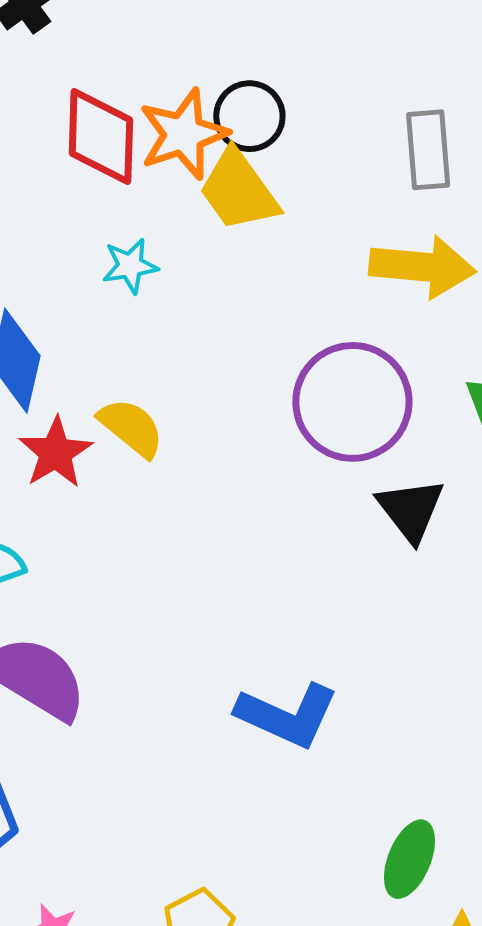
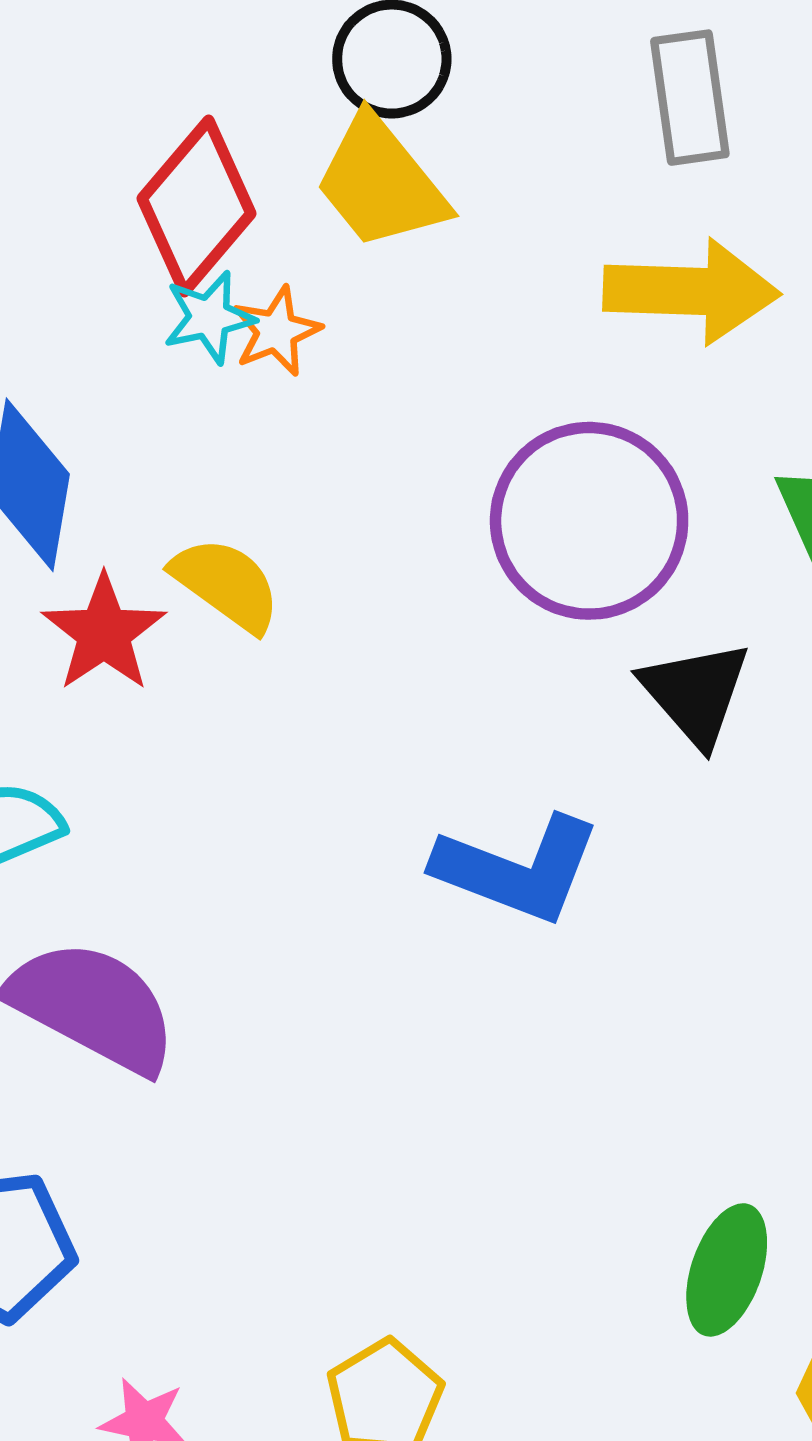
orange star: (183, 134) -> (276, 331), moved, size x0.6
red diamond: (101, 137) -> (196, 206), moved, turned 42
blue L-shape: (287, 715) -> (517, 869), moved

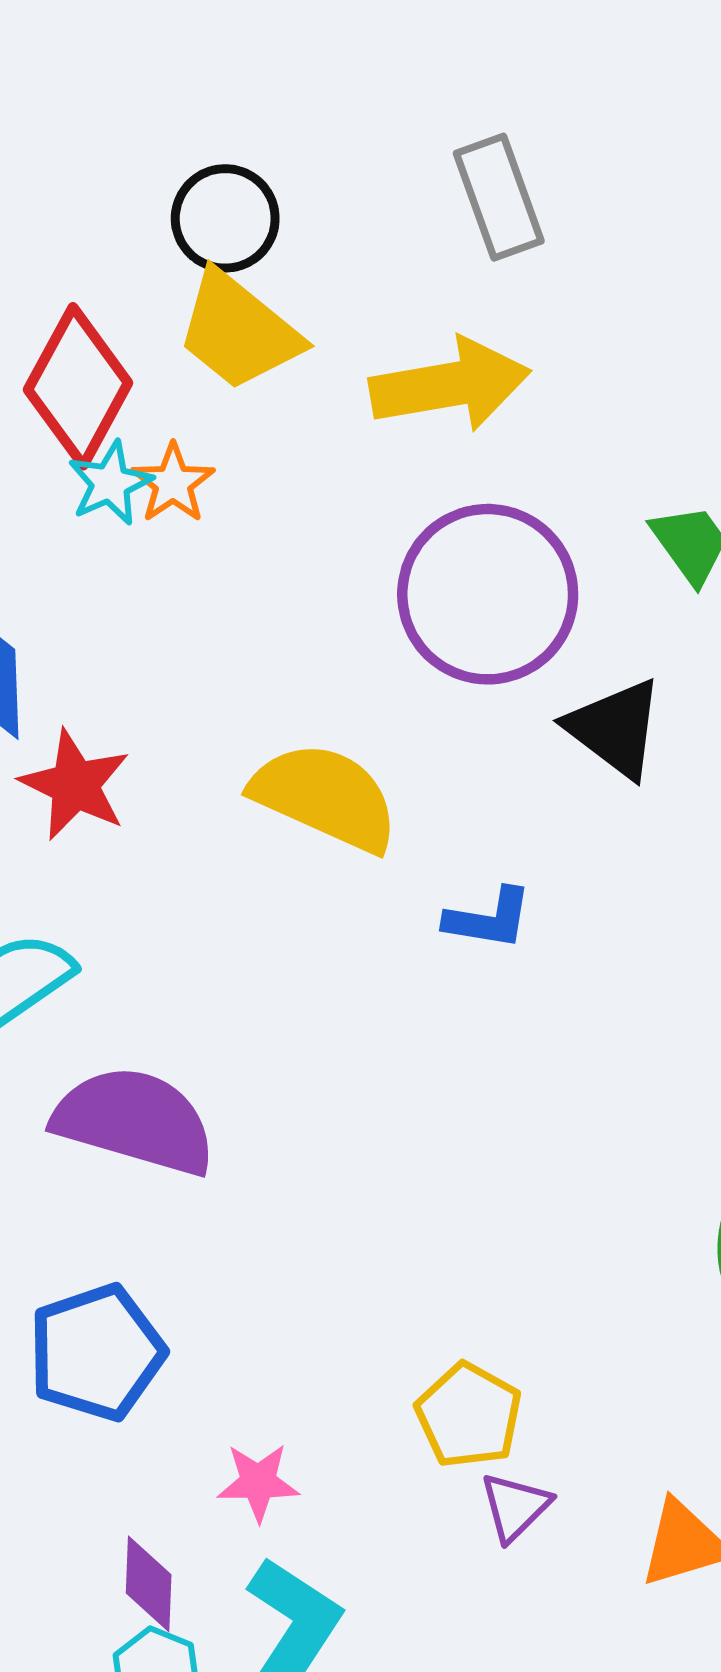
yellow arrow: (691, 291) -> (450, 385), moved
yellow semicircle: (226, 584) -> (325, 797), moved, size x1.4
blue L-shape: (517, 869) -> (489, 919), size x0.6

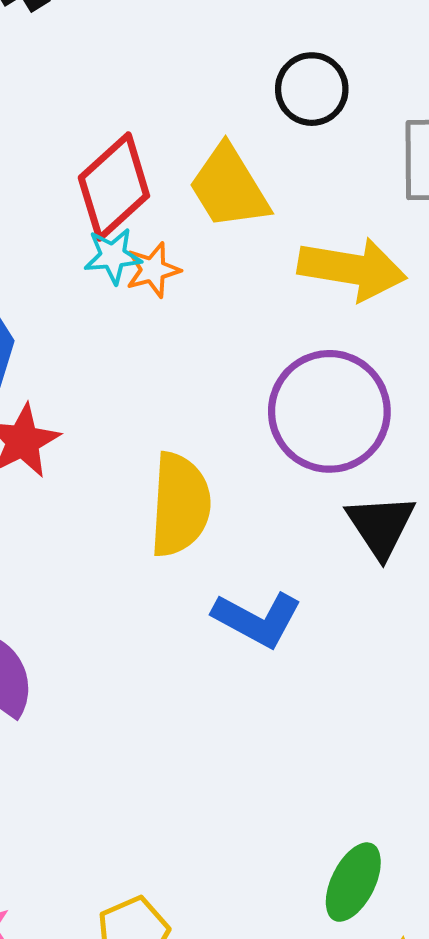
black circle: (225, 218) -> (312, 89), moved
yellow semicircle: (325, 797) -> (180, 505), turned 50
blue L-shape: (489, 919) -> (257, 619), size x1.4

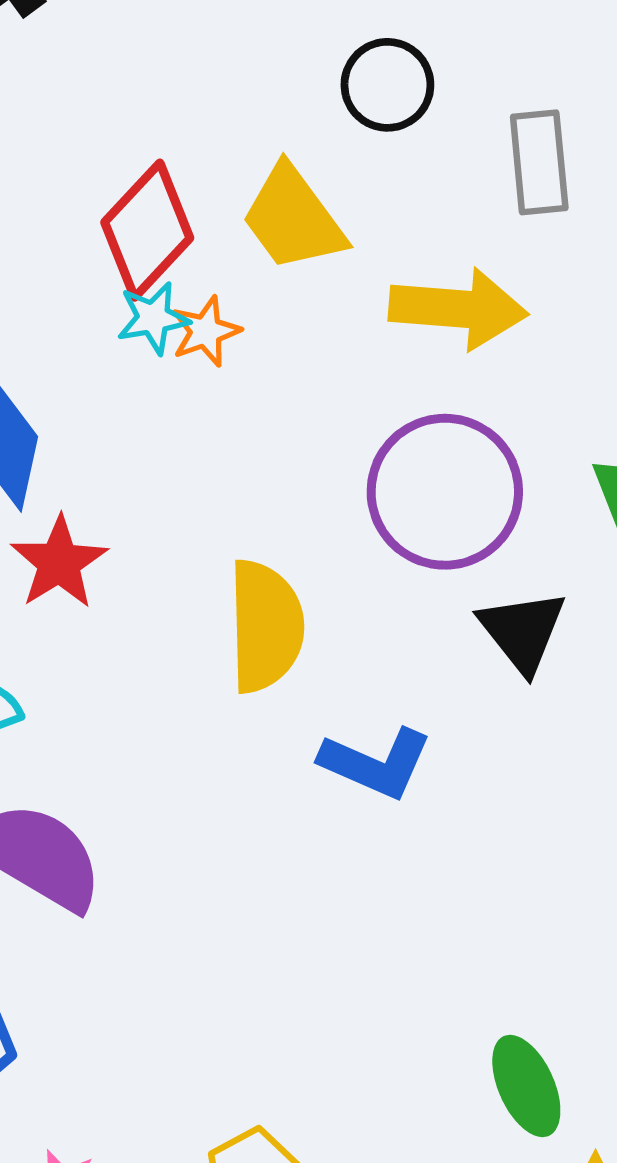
green ellipse: (353, 882) -> (526, 1086), turned -46

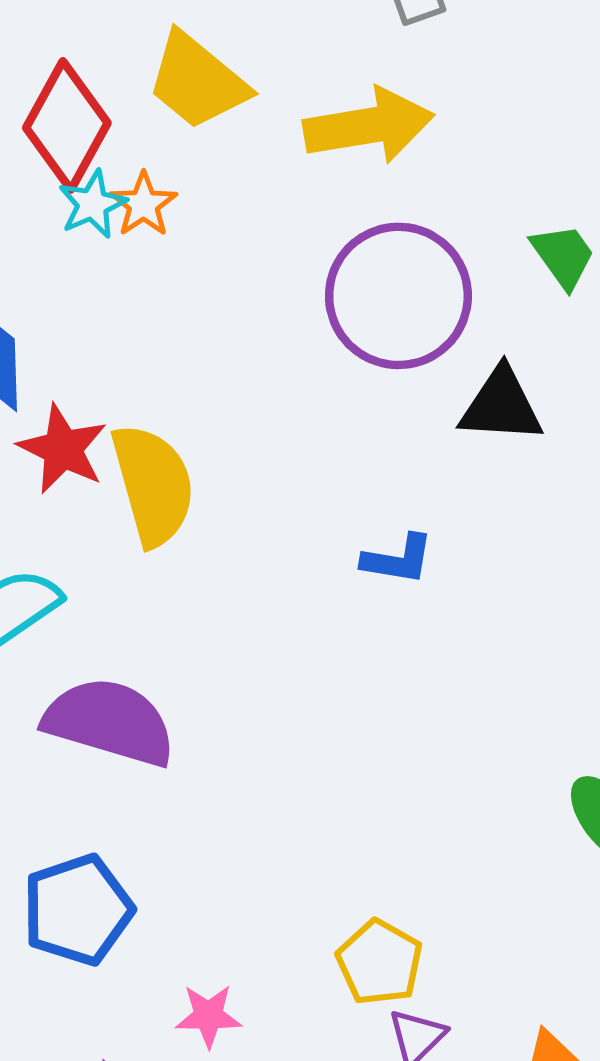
yellow semicircle: (266, 626) -> (153, 485), moved
black triangle: (522, 631) -> (501, 405), turned -34
blue L-shape: (376, 763) -> (398, 559), size x0.7

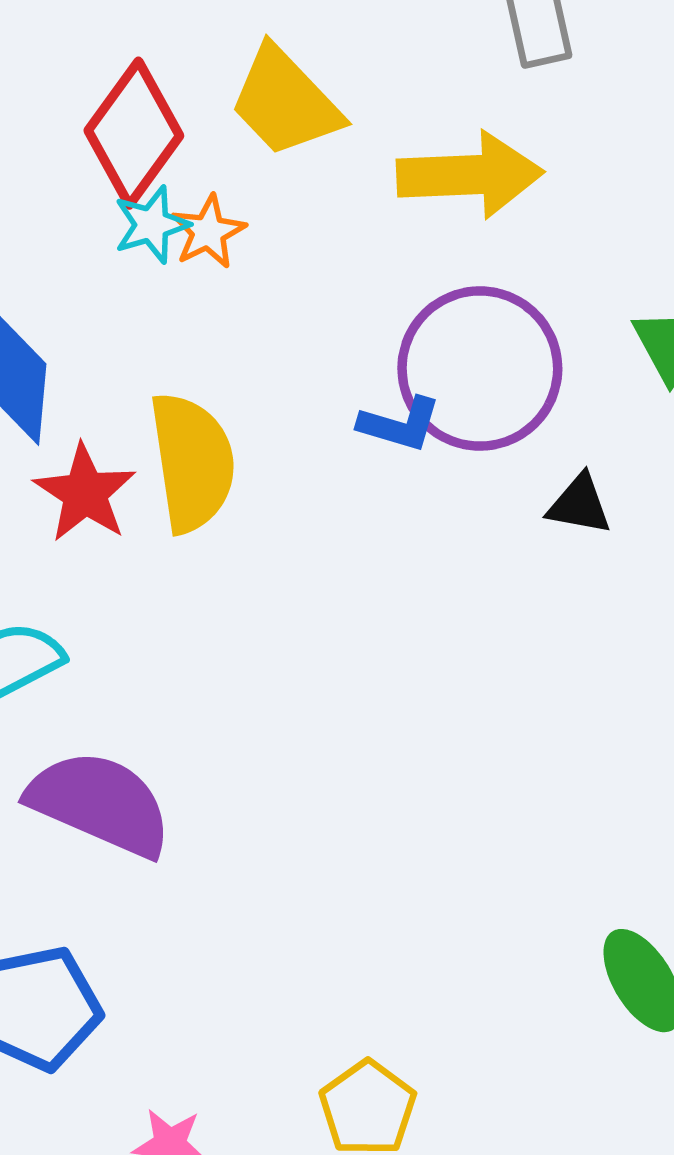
black triangle: (501, 405) -> (579, 505), size x0.7
yellow semicircle: (153, 485) -> (192, 462), moved
blue L-shape: (398, 559) -> (400, 424), moved

